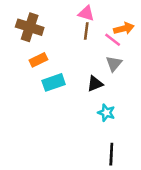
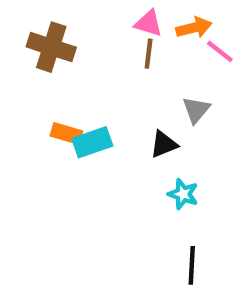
orange arrow: (124, 28) -> (194, 28), moved
pink line: (113, 40) -> (220, 51), moved
orange rectangle: (38, 60) -> (66, 134), moved, turned 42

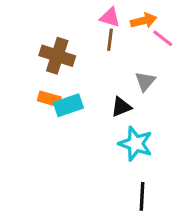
brown cross: (51, 47) -> (57, 56), moved
cyan star: (183, 194) -> (136, 144), size x1.5

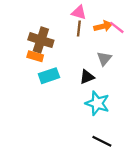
orange arrow: (144, 21) -> (103, 26), moved
orange rectangle: (49, 99) -> (35, 56), moved
black line: (142, 196) -> (102, 141), turned -66

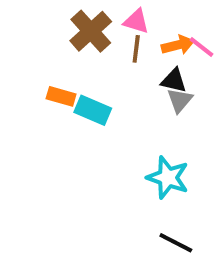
brown cross: (41, 40) -> (91, 31), moved, turned 30
cyan rectangle: (49, 76) -> (93, 110), moved, turned 42
black triangle: (87, 77) -> (174, 81), moved, turned 35

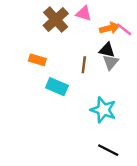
brown line: (136, 49) -> (84, 65), moved
cyan rectangle: (93, 110) -> (57, 87), moved

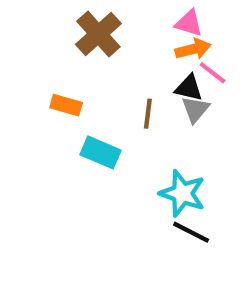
pink triangle: (84, 13) -> (189, 23), moved
pink line: (124, 29) -> (213, 73), moved
black line: (108, 150) -> (191, 232), moved

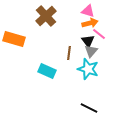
black triangle: (189, 88) -> (88, 41), turned 40
orange rectangle: (66, 105) -> (14, 39), moved, size x1.5
cyan star: (182, 193) -> (88, 69), moved

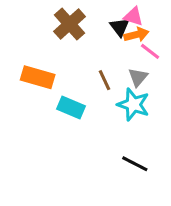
orange rectangle: (14, 39) -> (38, 77), moved
black triangle: (88, 41) -> (120, 27), moved
brown line: (69, 53) -> (104, 80), turned -32

